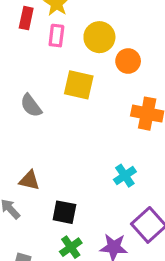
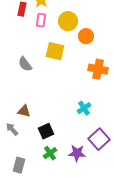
black square: (64, 212) -> (46, 131), turned -35

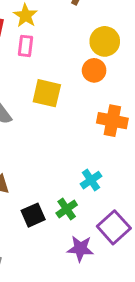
yellow circle: (68, 21) -> (105, 41), moved
green cross: (50, 153) -> (67, 209), moved

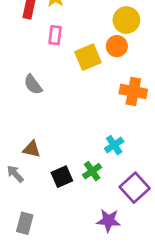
pink rectangle: (26, 46) -> (55, 35), moved
yellow square: (47, 93) -> (88, 57), moved, turned -36
purple star: (80, 249) -> (109, 221), moved

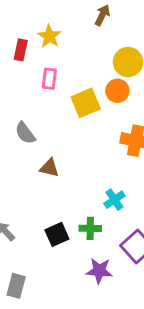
brown triangle: (32, 149) -> (49, 168), moved
green cross: (92, 171) -> (90, 228), turned 36
purple star: (109, 221) -> (99, 271), moved

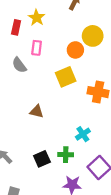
orange circle: (117, 91) -> (75, 50), moved
yellow square: (86, 103) -> (66, 77), moved
gray semicircle: (25, 133) -> (19, 65), moved

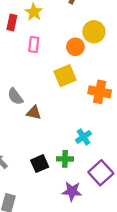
gray semicircle: (19, 65) -> (15, 96), moved

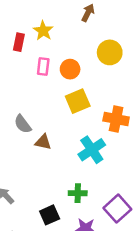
orange circle: (75, 47) -> (70, 69), moved
cyan cross: (83, 137) -> (92, 150), moved, size x1.5
black square: (40, 164) -> (50, 215), moved

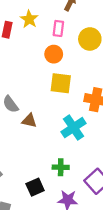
pink rectangle: (43, 67) -> (58, 28), moved
yellow square: (78, 101) -> (61, 83), turned 30

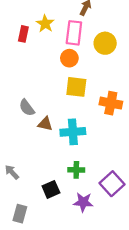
pink rectangle: (58, 28) -> (74, 33), size x1.5
cyan cross: (74, 128) -> (73, 132), moved, turned 30

